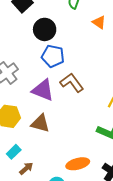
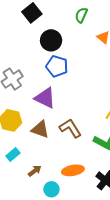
brown L-shape: (72, 83) -> (70, 128), moved
brown arrow: (26, 169) -> (35, 171), moved

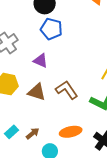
purple triangle: (45, 98) -> (41, 61), size x0.7
cyan rectangle: (13, 154) -> (11, 132), moved

